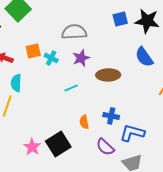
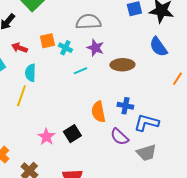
purple star: (81, 58) -> (95, 48), turned -30
cyan line: (71, 88) -> (80, 71), moved
orange semicircle: (84, 122) -> (98, 112), size x1.5
black square: (58, 144) -> (72, 134), size x0.7

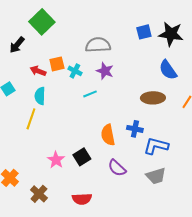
red arrow: (19, 48) -> (38, 71), moved
brown ellipse: (122, 65) -> (153, 98), moved
purple semicircle: (119, 137) -> (117, 168), moved

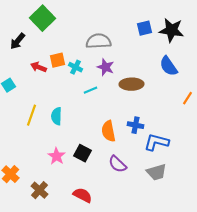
cyan semicircle: (40, 96) -> (56, 116), moved
brown ellipse: (153, 98) -> (132, 84), moved
black square: (82, 157) -> (82, 153), turned -30
red semicircle: (82, 199) -> (82, 195), turned -150

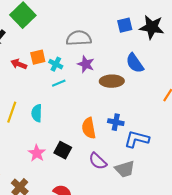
blue semicircle: (168, 66) -> (135, 63), moved
cyan line: (90, 90) -> (59, 83), moved
gray trapezoid: (156, 172) -> (125, 169), moved

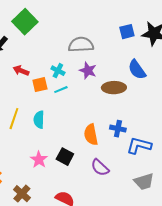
orange square: (38, 57) -> (40, 85), moved
gray trapezoid: (125, 169) -> (144, 182), moved

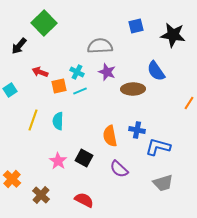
blue square: (127, 32) -> (136, 26), moved

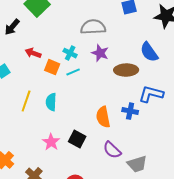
orange square: (59, 86) -> (52, 67), turned 35
blue L-shape: (158, 147) -> (151, 94), moved
gray trapezoid: (163, 183) -> (137, 164), moved

